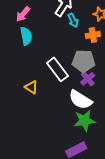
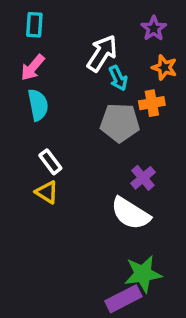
gray pentagon: (84, 61) -> (120, 123), moved
white rectangle: (57, 69) -> (50, 162), moved, size x0.6
green star: (85, 121) -> (143, 274), moved

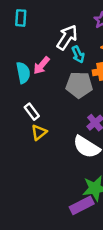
pink arrow: (33, 68) -> (41, 65), moved
yellow triangle: (47, 192) -> (39, 132), moved, turned 49

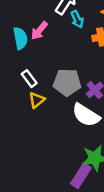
gray pentagon: (79, 85) -> (67, 82), moved
purple rectangle: (82, 205) -> (81, 176), turned -30

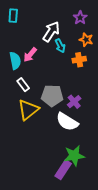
white rectangle: (29, 79) -> (23, 85), moved
yellow triangle: (37, 100) -> (28, 110), size x1.6

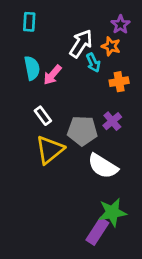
orange star: (86, 40) -> (111, 46), moved
cyan semicircle: (15, 61) -> (32, 68), moved
purple cross: (74, 102) -> (112, 121), moved

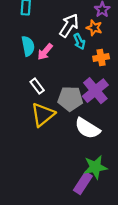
purple cross: (112, 121) -> (95, 91), size x1.6

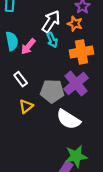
cyan arrow: (79, 42) -> (52, 40), moved
orange cross: (101, 57) -> (81, 52), size x1.5
yellow triangle: (43, 115) -> (26, 106), size x0.6

